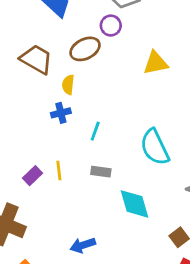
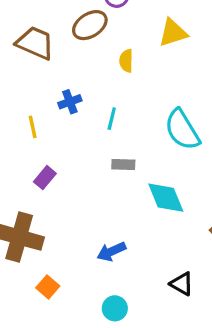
yellow semicircle: (68, 85) -> (126, 61), moved
yellow line: (59, 170) -> (33, 127), moved

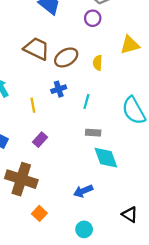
brown ellipse: (90, 25) -> (66, 57), moved
cyan diamond: (166, 198) -> (106, 158), moved

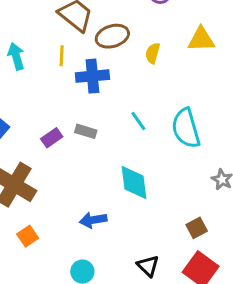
blue cross: (59, 89) -> (92, 76), size x1.5
cyan line: (86, 101) -> (138, 121), moved, turned -64
yellow line: (33, 105) -> (62, 56), moved
gray rectangle: (93, 133) -> (86, 131), moved

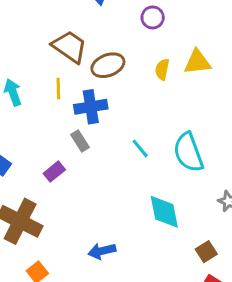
yellow semicircle: (153, 53) -> (162, 69), moved
gray rectangle: (86, 131) -> (80, 141), moved, turned 45
cyan diamond: (134, 182) -> (164, 212), moved

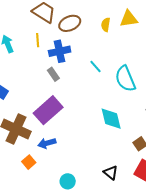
cyan line: (140, 149) -> (95, 67), moved
purple rectangle: (54, 172) -> (48, 110), moved, size x2.0
blue arrow: (102, 251) -> (47, 143), moved

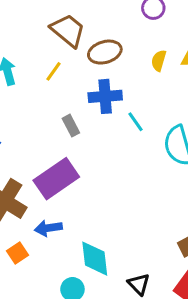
yellow line: (38, 40) -> (53, 71), turned 32
blue cross: (60, 51) -> (105, 96), moved
cyan diamond: (111, 119) -> (95, 259), moved

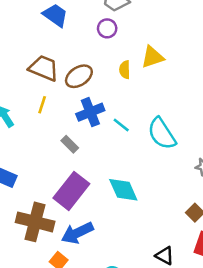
blue arrow: (48, 228) -> (77, 233), size x1.4
cyan diamond: (95, 259) -> (123, 190), moved

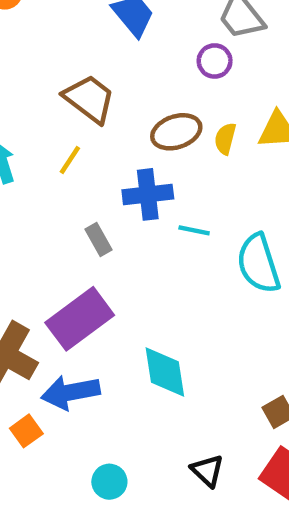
brown ellipse: (79, 76) -> (176, 132), moved
cyan line: (121, 125) -> (194, 230), turned -42
cyan diamond: (123, 190) -> (165, 372), moved

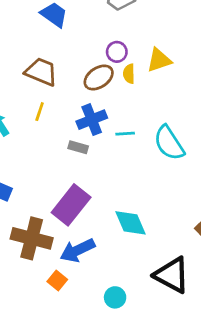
purple circle: (215, 61) -> (117, 52), moved
gray rectangle: (99, 239) -> (78, 147), moved, turned -30
black triangle: (207, 471) -> (172, 275), size x1.8

